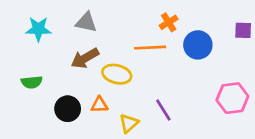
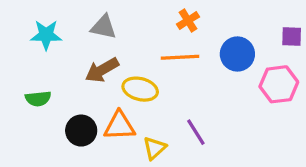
orange cross: (169, 22) -> (188, 21), moved
pink hexagon: (232, 98) -> (279, 84), moved
orange triangle: (100, 105) -> (119, 126), size x1.5

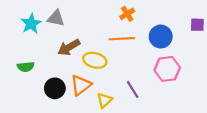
gray triangle: (103, 27) -> (56, 18), moved
cyan star: (46, 35) -> (31, 24), turned -30
pink hexagon: (279, 84) -> (167, 69), moved
orange triangle: (119, 126) -> (81, 85), turned -35

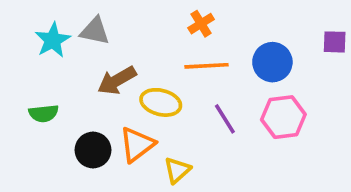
orange cross: (127, 14) -> (201, 24), moved
purple line: (133, 89) -> (225, 119), moved

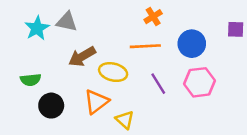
orange cross: (201, 24) -> (153, 17), moved
black circle: (93, 150) -> (51, 106), moved
yellow triangle: (177, 170) -> (125, 120), turned -36

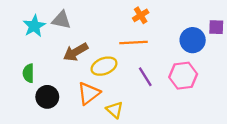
blue circle: (192, 44) -> (193, 40), moved
yellow ellipse: (113, 72) -> (104, 66), turned -35
green semicircle: (31, 80) -> (28, 73), turned 96

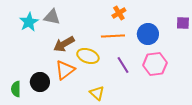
blue circle: (193, 40) -> (148, 34), moved
yellow ellipse: (104, 66) -> (88, 56), turned 40
green semicircle: (28, 73) -> (16, 89), moved
orange triangle: (89, 93) -> (65, 70), moved

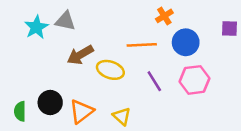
orange cross: (119, 13) -> (164, 16), moved
orange triangle: (65, 70) -> (82, 111), moved

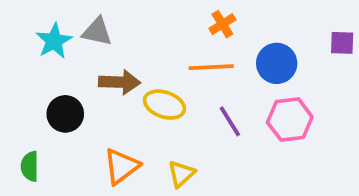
orange cross: (164, 16) -> (222, 24), moved
brown arrow: (80, 55) -> (120, 82), turned -148
black circle: (50, 103) -> (65, 114), moved
yellow triangle: (122, 116) -> (181, 174), turned 36

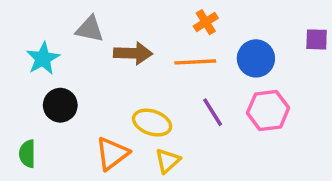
cyan star: (54, 41) -> (43, 58), moved
brown arrow: (120, 82) -> (133, 53), moved
yellow ellipse: (164, 105) -> (152, 123), moved

